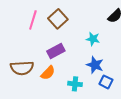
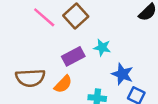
pink line: (33, 20) -> (44, 17), turned -66
cyan star: (93, 39) -> (102, 48), moved

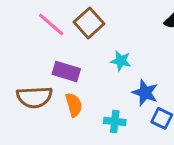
purple rectangle: (73, 56) -> (66, 71), moved, turned 45
orange semicircle: (63, 84) -> (74, 105), turned -60

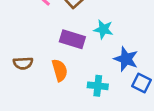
purple rectangle: (66, 71) -> (72, 39), moved
brown semicircle: (34, 97) -> (23, 63), size x0.6

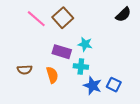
blue star: (126, 59) -> (93, 86), moved
cyan cross: (98, 86) -> (81, 67), moved

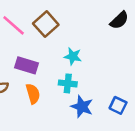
purple rectangle: (62, 52) -> (27, 65), moved
blue square: (114, 85) -> (118, 105), moved

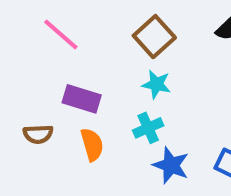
brown square: (46, 24) -> (154, 37), moved
cyan cross: (68, 83) -> (148, 128), turned -30

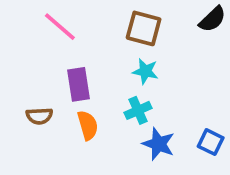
brown square: (154, 37) -> (144, 28), turned -33
purple rectangle: (82, 99) -> (78, 84), turned 64

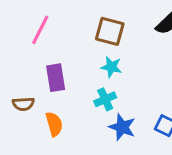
pink line: (60, 27) -> (40, 30), turned 76
orange semicircle: (88, 125) -> (54, 124), moved

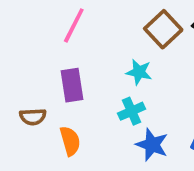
pink line: (40, 30) -> (74, 25), moved
brown square: (110, 31) -> (163, 29), moved, turned 32

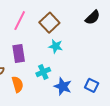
brown square: (163, 29) -> (49, 23), moved
cyan cross: (132, 111) -> (43, 72), moved

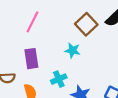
brown square: (49, 23) -> (86, 24), moved

